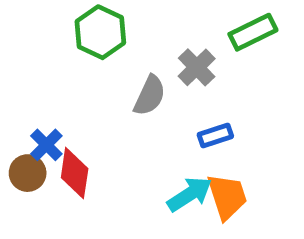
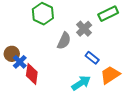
blue rectangle: (215, 135) -> (92, 58), turned 56
brown circle: (28, 173) -> (12, 54), moved
orange trapezoid: (227, 197) -> (110, 75), moved, turned -105

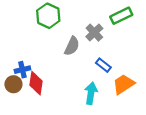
brown circle: (12, 54) -> (13, 84), moved
blue cross: (20, 62) -> (22, 70), turned 32
cyan arrow: (81, 83) -> (91, 93), turned -48

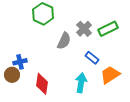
green rectangle: (121, 16) -> (108, 29), moved
red diamond: (36, 83) -> (42, 84), moved

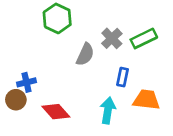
blue rectangle: (92, 58) -> (122, 77), turned 64
orange trapezoid: (110, 75) -> (146, 100), turned 40
red diamond: (42, 84) -> (56, 112), turned -50

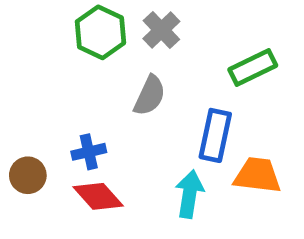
gray cross: (112, 38) -> (161, 30), moved
blue rectangle: (122, 77) -> (215, 135), size x1.5
blue cross: (27, 82) -> (89, 152), moved

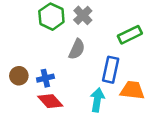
brown circle: (28, 175) -> (19, 76), moved

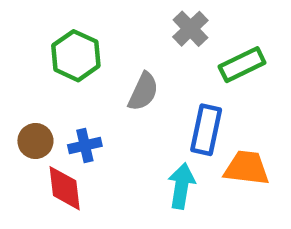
gray cross: (83, 15) -> (190, 29), moved
green hexagon: (51, 17) -> (76, 56), moved
red diamond: (50, 101) -> (65, 188), moved, turned 35

